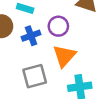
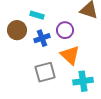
orange triangle: (64, 56) -> (70, 55), turned -30

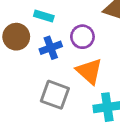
gray square: (45, 72) -> (55, 95), turned 35

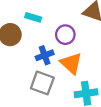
blue cross: (51, 48) -> (45, 55), moved

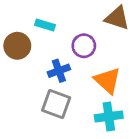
orange triangle: (71, 63) -> (107, 80), moved

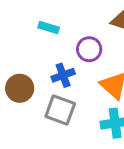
brown circle: (17, 46) -> (20, 88), moved

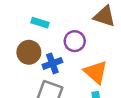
brown circle: (20, 88) -> (29, 52), moved

